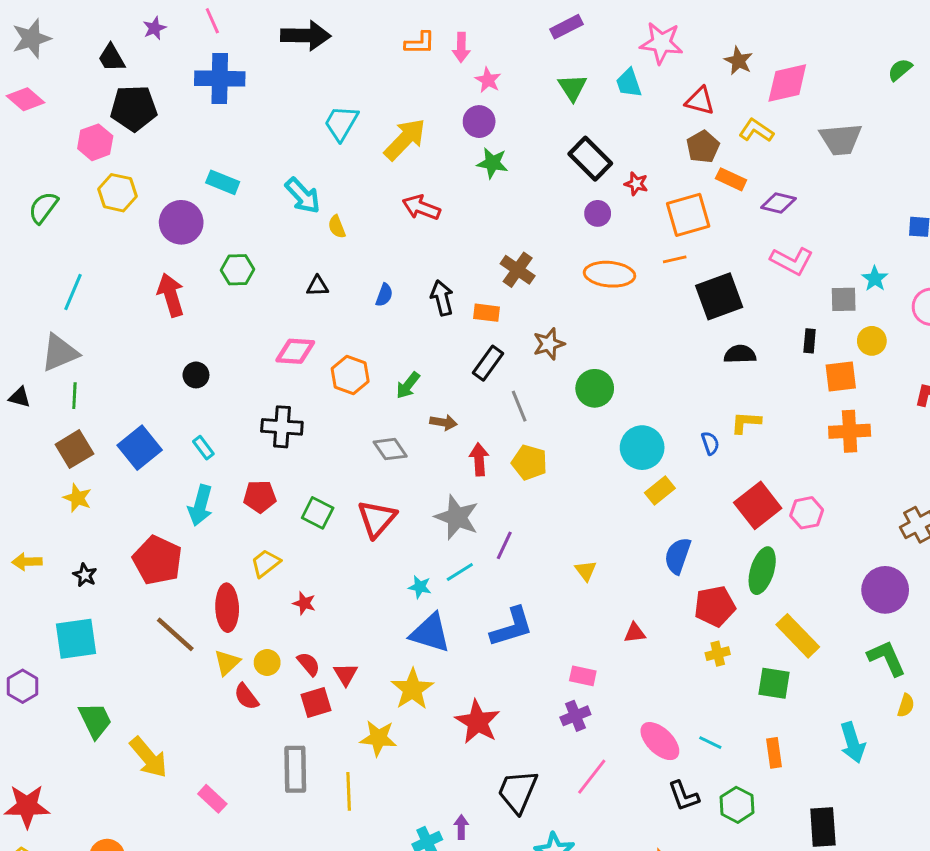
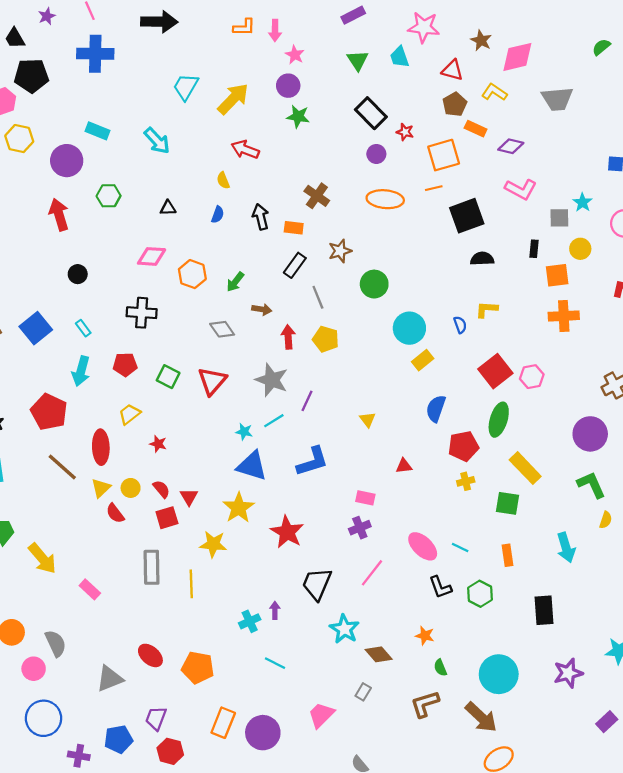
yellow semicircle: (337, 227) -> (223, 180), moved

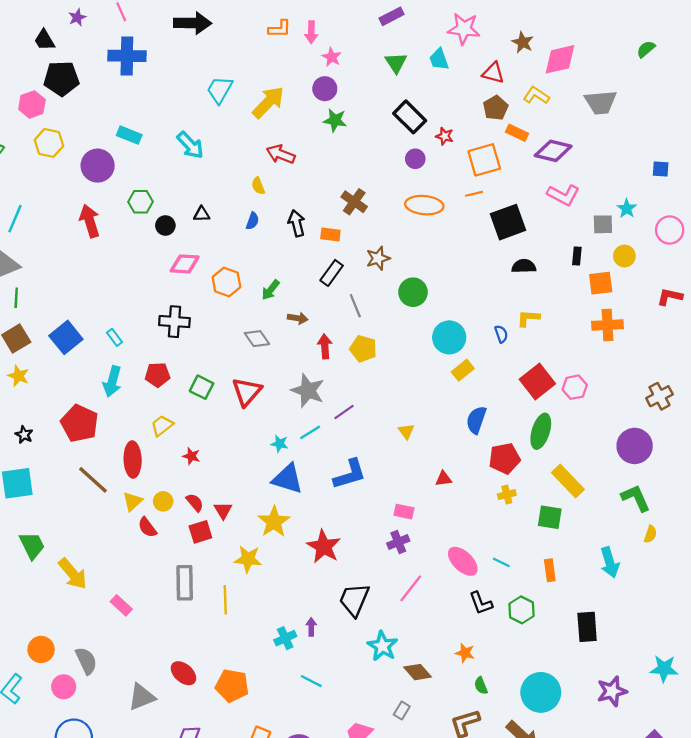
purple diamond: (511, 146) -> (553, 151), size x1.4
black circle: (78, 274) -> (165, 225), moved
purple line: (307, 401) -> (344, 412), turned 30

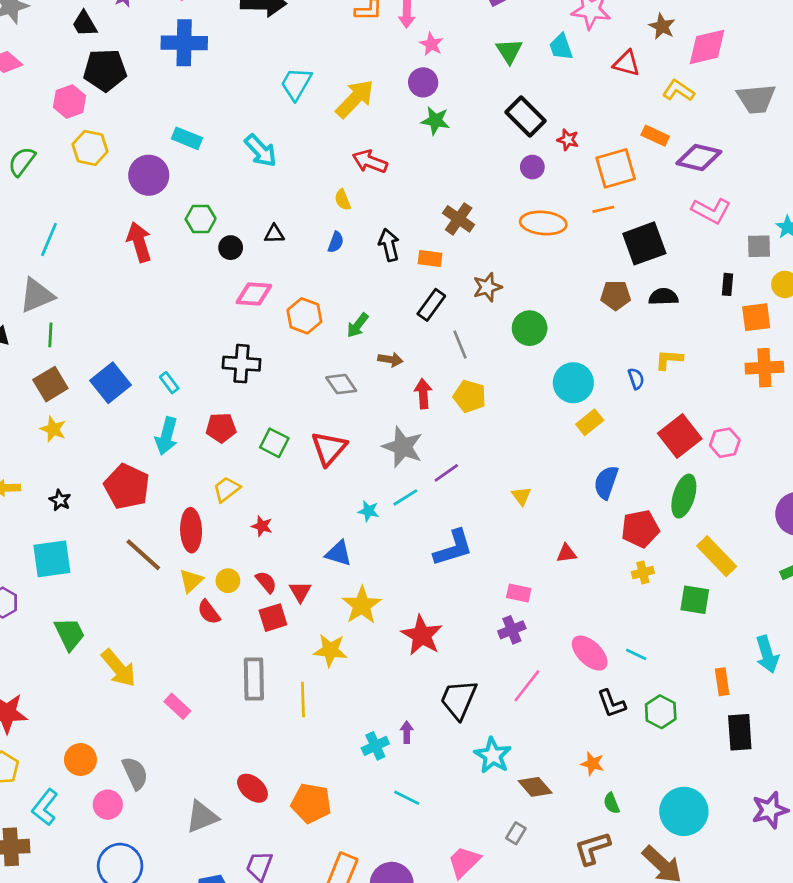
brown pentagon: (496, 108) -> (616, 295), moved, turned 30
blue triangle: (288, 479) -> (338, 553), moved, size x0.7
orange rectangle: (550, 570) -> (722, 682), moved

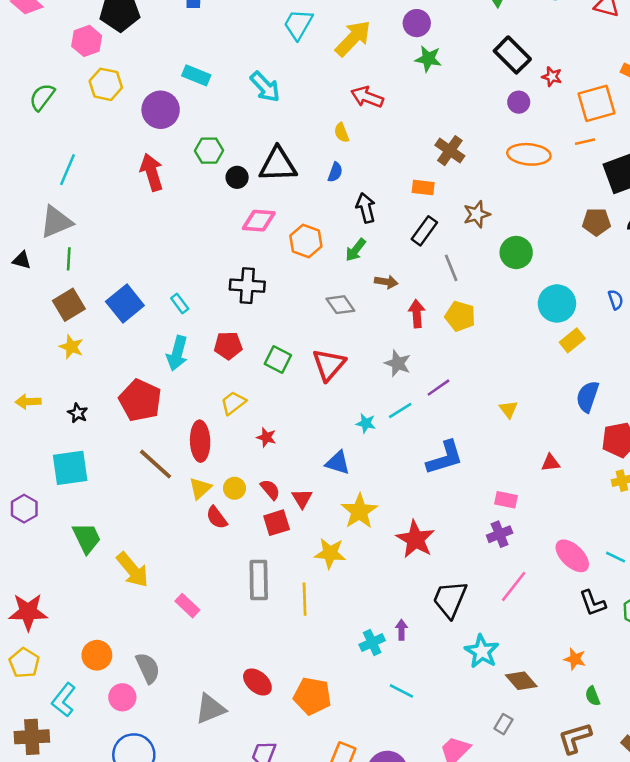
black triangle: (274, 234) -> (278, 165), size x2.0
black arrow: (389, 245) -> (366, 208), moved
gray star: (403, 447) -> (398, 363), size x0.7

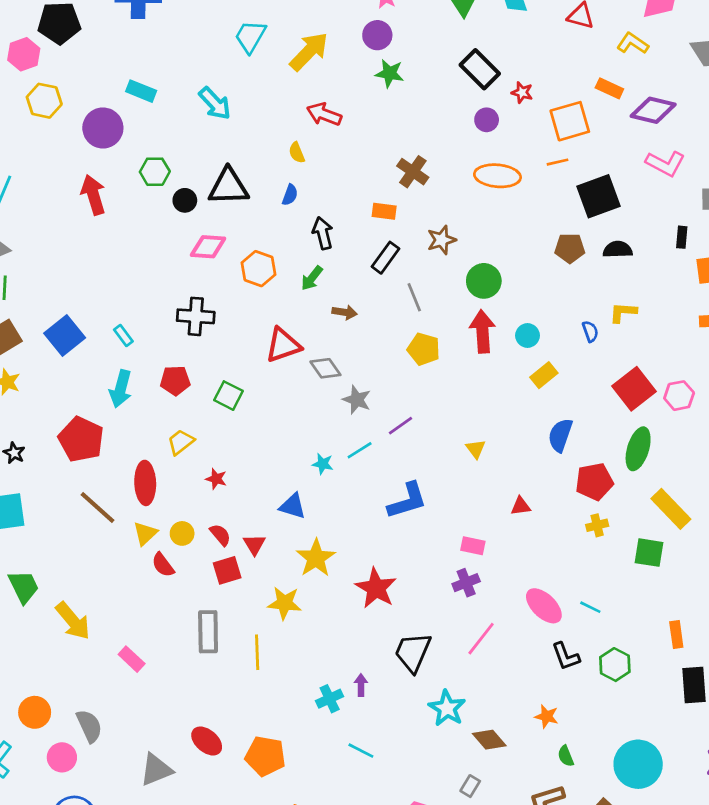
cyan circle: (557, 303) -> (527, 336), size x0.6
gray diamond: (340, 305) -> (325, 368), moved
red arrow: (417, 314) -> (482, 331), moved, size x1.4
red triangle: (329, 365) -> (283, 345), moved, turned 30

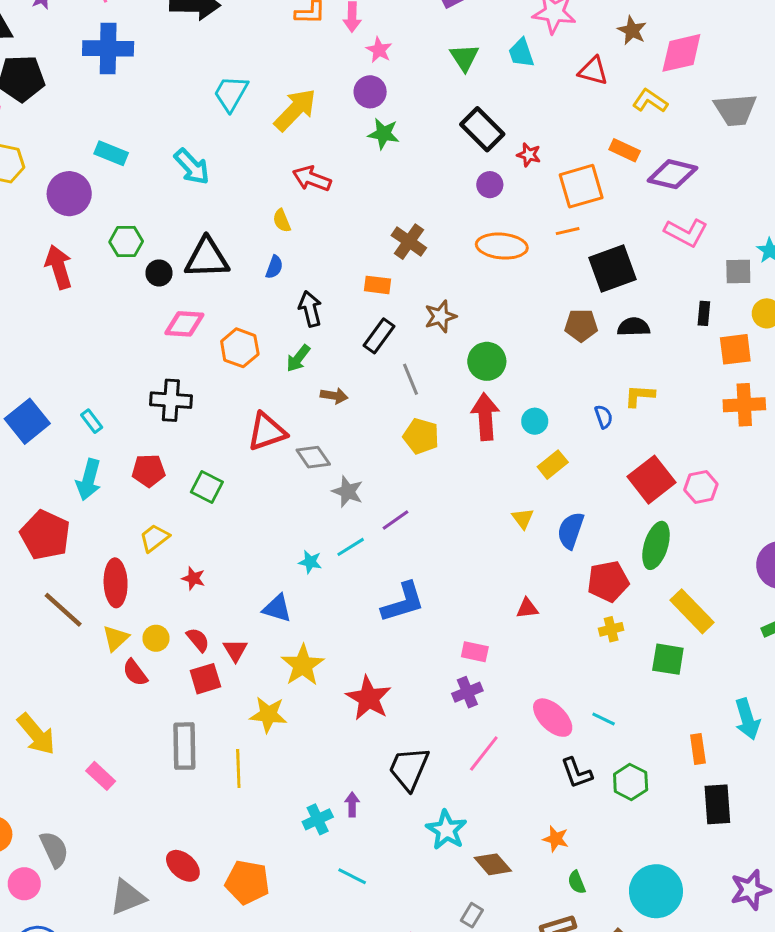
yellow triangle: (476, 449) -> (523, 518), moved

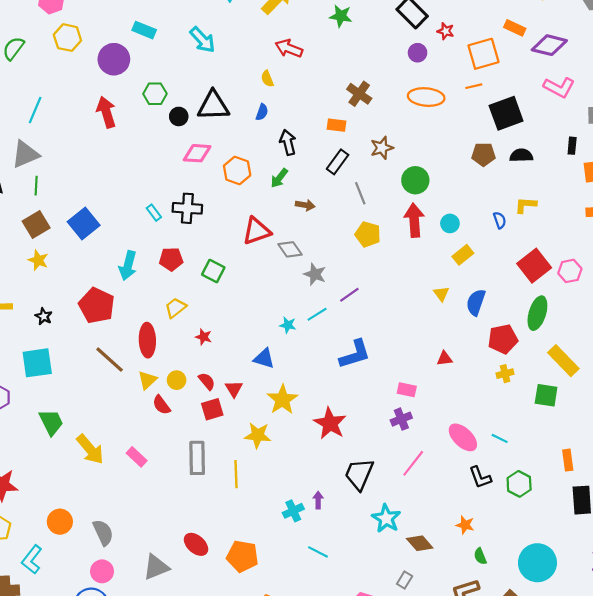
cyan rectangle: (92, 421) -> (154, 213), moved
pink rectangle: (101, 776) -> (137, 457), moved
pink circle: (24, 884) -> (102, 571), moved

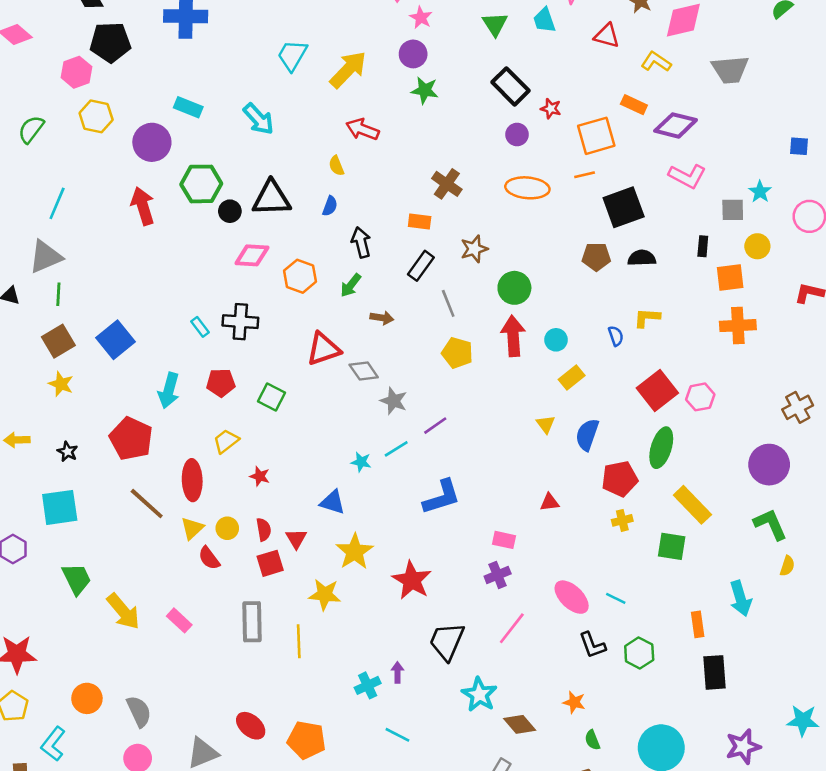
green hexagon: (155, 94) -> (201, 184), size x1.4
red semicircle: (207, 381) -> (264, 530), turned 30

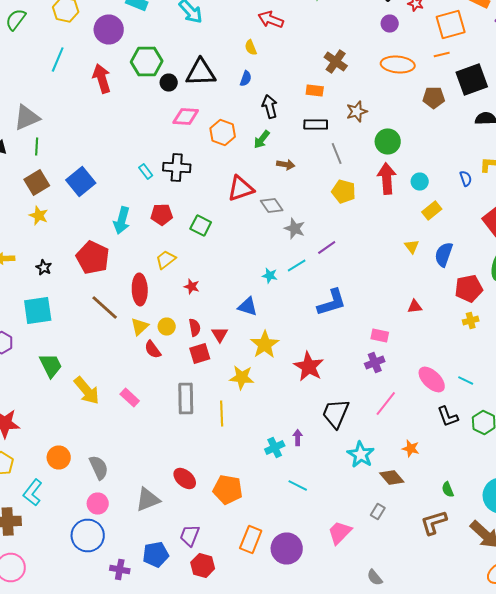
cyan line: (57, 203) -> (58, 60), moved
brown pentagon: (596, 257) -> (434, 98), moved
black rectangle: (421, 266) -> (316, 124), turned 55
orange star: (574, 702) -> (411, 448), moved

